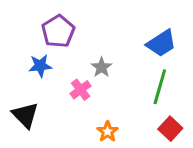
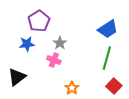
gray star: (102, 67) -> (60, 43), moved
pink cross: (81, 90) -> (54, 60), turned -32
black triangle: (25, 115) -> (17, 77), turned 36

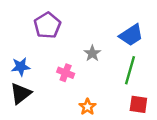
gray star: (60, 43) -> (92, 53), moved
blue star: (27, 44) -> (21, 67), moved
red square: (114, 86) -> (138, 104), turned -35

